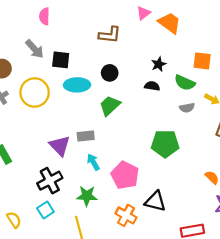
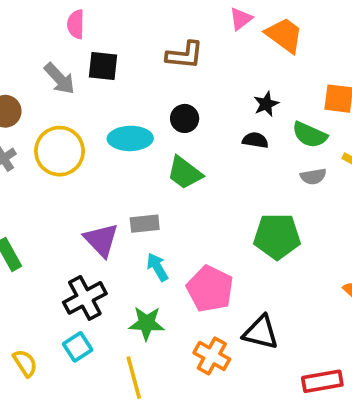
black square: (61, 60) -> (103, 66), moved
green trapezoid: (110, 106) -> (185, 173), turned -100

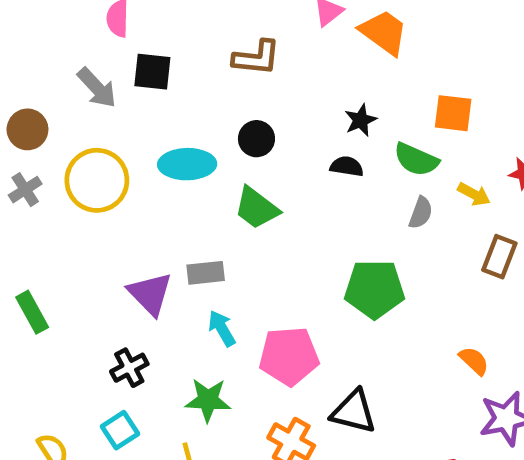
gray semicircle: (313, 176) -> (421, 213), turned -60
pink pentagon: (210, 289) -> (289, 356), turned -30
black cross: (85, 298) -> (129, 368), size x0.7

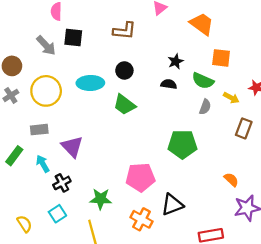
orange trapezoid: (384, 32) -> (202, 24), moved
gray rectangle: (206, 273) -> (39, 130), moved
green rectangle: (32, 312) -> (14, 156), turned 66
cyan arrow: (222, 328) -> (43, 164), moved
black triangle: (354, 412) -> (172, 205), turned -35

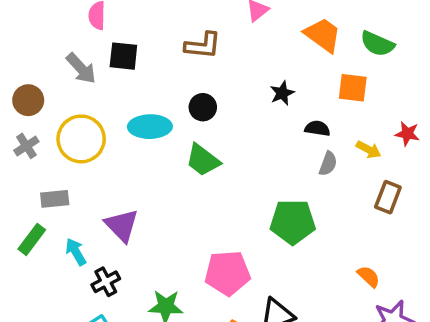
green semicircle: (203, 81) -> (377, 44), moved
black semicircle: (169, 84) -> (317, 128), moved
gray rectangle: (39, 130) -> (55, 199), moved

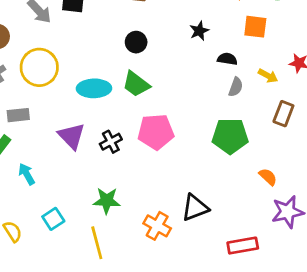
cyan ellipse: (150, 127) -> (94, 88), moved
green pentagon: (293, 222) -> (230, 136), moved
cyan arrow: (76, 252) -> (27, 174), moved
pink pentagon: (227, 273) -> (156, 132), moved
black cross: (106, 282) -> (111, 142), moved

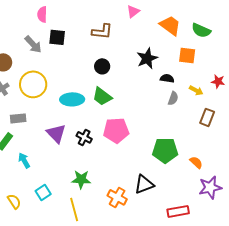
black star: (199, 31) -> (147, 58), size x1.5
green pentagon: (230, 136) -> (165, 150), moved
black cross: (111, 142) -> (84, 137), turned -35

